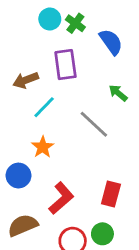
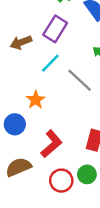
purple rectangle: (65, 65) -> (55, 29), turned 40
cyan line: (44, 107) -> (50, 63), moved

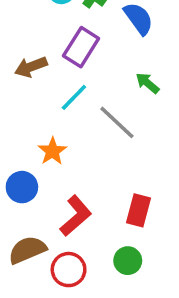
red circle: (61, 181) -> (69, 270), moved

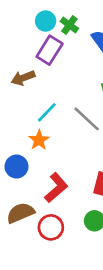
purple rectangle: (81, 47) -> (50, 50), moved
cyan line: (74, 97) -> (47, 112), moved

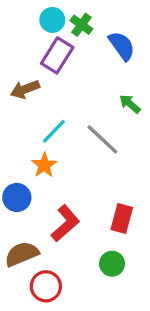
red circle: (51, 227) -> (46, 286), moved

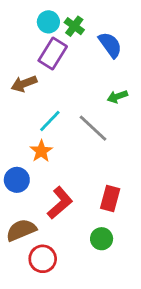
green arrow: (130, 104) -> (117, 97), turned -60

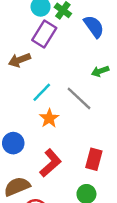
orange star: (41, 151) -> (49, 118), moved

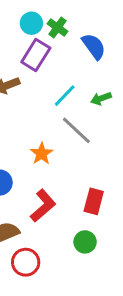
cyan line: (42, 92) -> (65, 96), moved

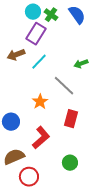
blue semicircle: (94, 46) -> (77, 15), moved
cyan line: (65, 96) -> (39, 62), moved
red rectangle: (94, 201) -> (71, 119), moved

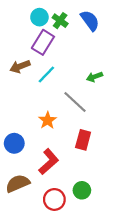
red circle: (29, 177) -> (54, 199), moved

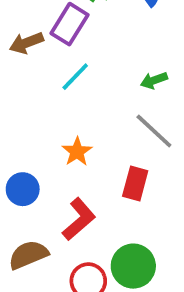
brown arrow: (20, 66) -> (26, 43), moved
gray line: (75, 102) -> (154, 131), moved
green circle: (82, 190) -> (133, 266), size x1.5

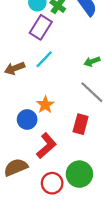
brown arrow: (26, 43) -> (15, 68), moved
blue circle: (23, 189) -> (27, 119), moved

